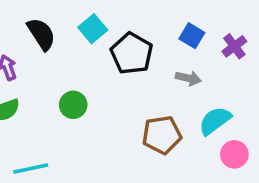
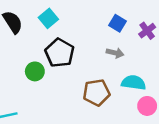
black pentagon: (132, 53) -> (60, 53), moved
cyan semicircle: (215, 121) -> (134, 83), turned 45

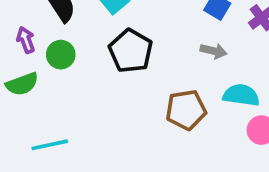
green circle: (35, 71) -> (61, 55), moved

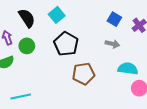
brown pentagon: (186, 110) -> (84, 74), moved

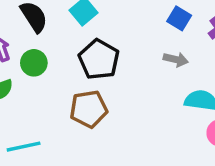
brown pentagon: (84, 74) -> (89, 109), moved

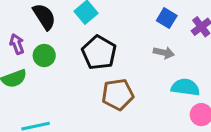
brown pentagon: (89, 109) -> (118, 94), moved

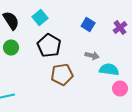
blue square: (167, 18) -> (88, 25), moved
gray arrow: (164, 53) -> (92, 56), moved

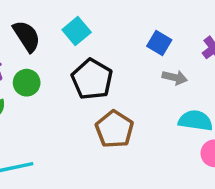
gray arrow: (92, 56) -> (175, 78), moved
brown pentagon: (62, 75) -> (114, 129), turned -30

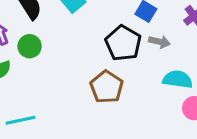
black pentagon: (92, 79) -> (123, 43), moved

